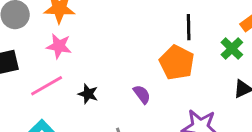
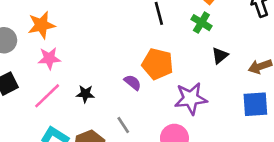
orange pentagon: (177, 63) -> (158, 64), moved

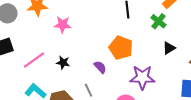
pink star: (49, 58) -> (63, 25), moved
purple semicircle: (133, 82) -> (100, 67), moved

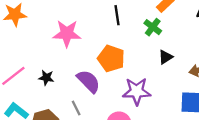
pink star: (63, 25) -> (67, 34), moved, size x1.4
purple semicircle: (100, 67) -> (88, 81), size x1.6

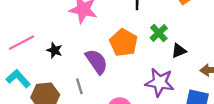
green cross: (153, 27) -> (159, 33), moved
purple star: (137, 91) -> (160, 82), moved

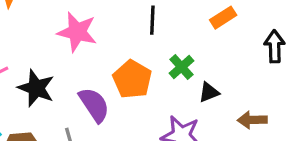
black star: (55, 50) -> (36, 88), size x1.6

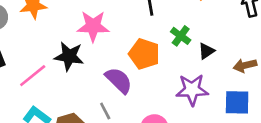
black star: (36, 88) -> (69, 56), moved

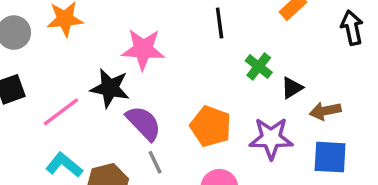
orange pentagon: (144, 54) -> (211, 126), moved
brown arrow: (245, 65) -> (325, 111), moved
purple semicircle: (119, 80) -> (144, 123), moved

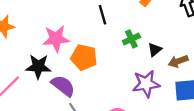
green cross: (259, 66) -> (131, 39), turned 35
orange pentagon: (211, 126) -> (84, 57), moved

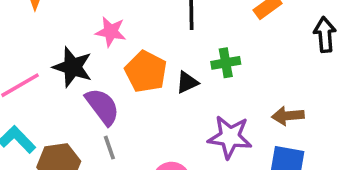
pink star: (56, 39) -> (111, 32), size x0.7
black triangle: (155, 50) -> (187, 82), moved

